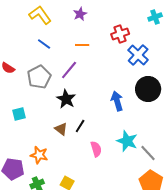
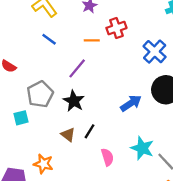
red cross: (120, 34) -> (116, 28), moved
gray pentagon: (39, 77) -> (40, 94), moved
blue arrow: (117, 101) -> (131, 103), turned 72

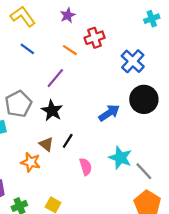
orange line: (92, 40) -> (70, 50), turned 32
orange star: (43, 164) -> (31, 162), moved

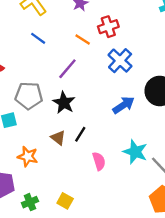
blue cross: (133, 61) -> (120, 61), moved
gray pentagon: (18, 104) -> (29, 96), turned 30
orange star: (31, 162) -> (28, 156), moved

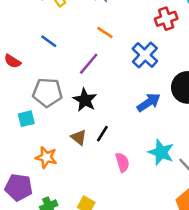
red cross: (108, 27) -> (166, 19), moved
blue line: (38, 38) -> (49, 41), moved

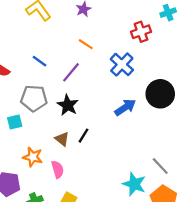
blue line: (49, 41) -> (40, 61), moved
cyan star: (161, 152) -> (134, 184), moved
pink semicircle: (122, 162) -> (58, 169), moved

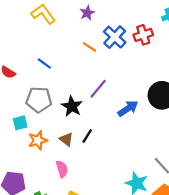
blue cross: (122, 64) -> (115, 37), moved
purple line: (71, 72) -> (98, 89), moved
orange star: (33, 157) -> (38, 140), moved, turned -30

